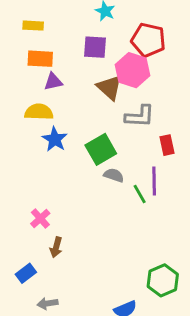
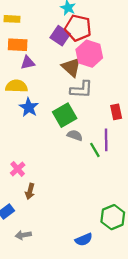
red pentagon: (148, 40) -> (78, 28), moved
purple square: (95, 47) -> (60, 36), turned 30
gray L-shape: (140, 116) -> (81, 89), moved

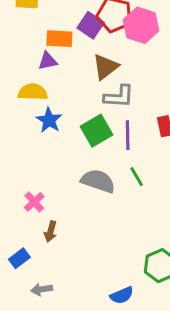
orange rectangle: (18, 45) -> (59, 39), moved
pink hexagon: (89, 54) -> (141, 25), moved
brown triangle: (71, 67) -> (105, 67), turned 40
gray semicircle: (75, 135) -> (98, 181), moved, size x1.6
purple line: (106, 140) -> (128, 135), moved

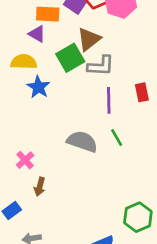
purple triangle: (48, 61) -> (37, 34), turned 42
green square: (97, 131) -> (70, 58), moved

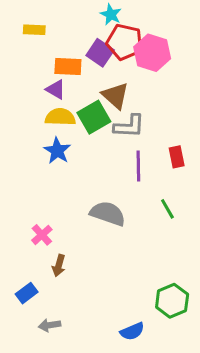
brown triangle: (89, 39) -> (115, 96), turned -40
yellow semicircle: (24, 62) -> (60, 117), moved
green line: (117, 137) -> (167, 209), moved

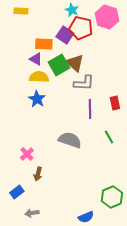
yellow rectangle: (34, 30) -> (21, 11), moved
pink hexagon: (152, 53) -> (107, 17), moved
green square: (94, 117) -> (59, 65), moved

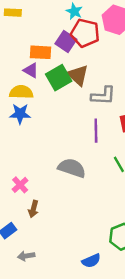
yellow semicircle: (39, 77) -> (21, 92), moved
gray L-shape: (84, 83) -> (103, 96), moved
blue star: (37, 99) -> (20, 114), moved, turned -30

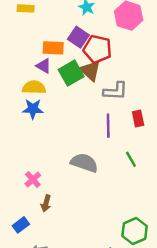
red pentagon: (85, 33) -> (97, 49), moved

